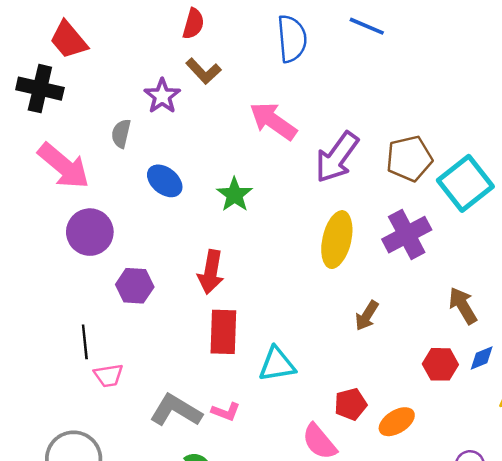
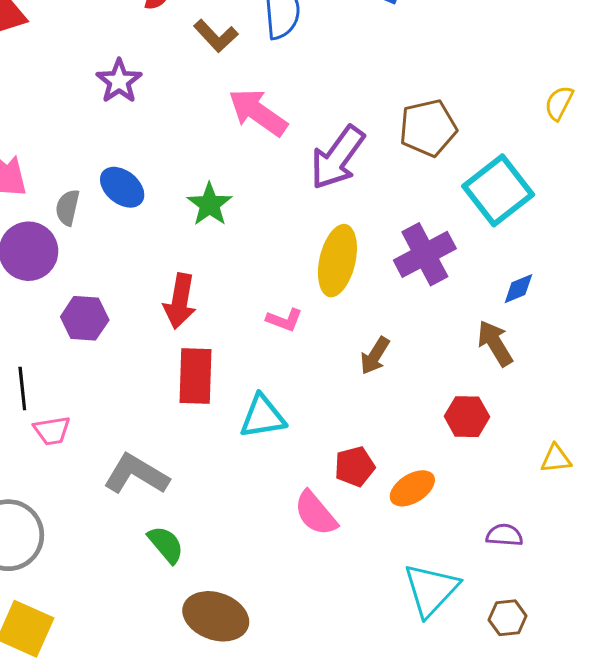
brown L-shape: (203, 71) -> (216, 36), moved
gray semicircle: (121, 133) -> (68, 207), moved
brown pentagon: (409, 158) -> (428, 128), moved
blue diamond: (482, 358) -> (518, 289), moved
pink L-shape: (226, 412) -> (284, 320), moved

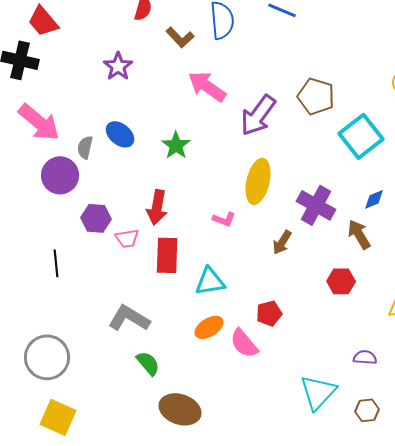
brown pentagon: (428, 128) -> (316, 96), turned 30
purple cross: (425, 254) -> (316, 205), moved, turned -33
pink trapezoid: (52, 431) -> (127, 238), moved
orange ellipse: (412, 488) -> (209, 327), moved

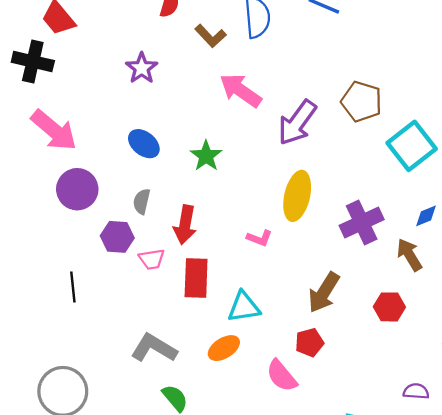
gray semicircle: (85, 147) -> (142, 201), moved
purple cross: (316, 205) -> (362, 223), turned 36
brown arrow: (282, 242) -> (324, 293), moved, size x1.5
orange ellipse: (209, 327) -> (224, 348), moved

